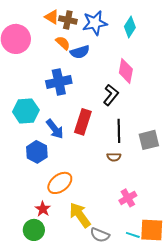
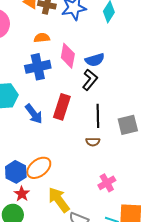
orange semicircle: (63, 43) -> (42, 38), moved, turned -49
blue semicircle: (80, 52) -> (95, 60), moved
pink diamond: (126, 71) -> (68, 56), moved
blue hexagon: (37, 152) -> (16, 172), moved

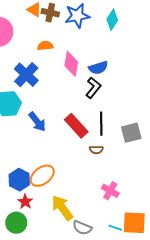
blue cross: (38, 67) -> (26, 75), moved, turned -35
red rectangle: (62, 107) -> (76, 126), moved, turned -60
pink cross: (107, 183) -> (110, 191), turned -30

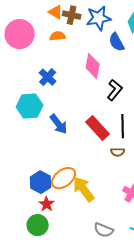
orange semicircle: (45, 46) -> (58, 36), moved
blue semicircle: (98, 68) -> (117, 42), moved, turned 78
blue cross: (26, 75) -> (48, 77), size x0.7
yellow arrow: (62, 208) -> (84, 189), moved

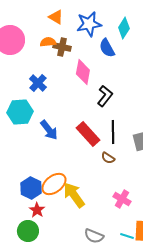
orange triangle: (56, 12) -> (56, 17), moved
brown cross: (72, 15) -> (62, 47), moved
brown semicircle: (118, 152) -> (108, 158), turned 32

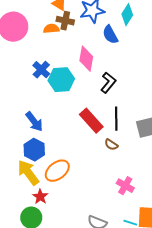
brown cross: (62, 47) -> (65, 21), moved
cyan hexagon: (20, 112) -> (61, 80), moved
blue arrow: (49, 130) -> (34, 122), moved
blue hexagon: (31, 188) -> (34, 150), moved
yellow arrow: (74, 195) -> (28, 173), moved

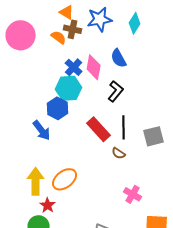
orange semicircle: (51, 29) -> (59, 37), turned 42
blue semicircle: (110, 35) -> (119, 58), moved
blue cross: (41, 70) -> (74, 67), moved
blue hexagon: (34, 150) -> (58, 108), moved
yellow arrow: (28, 173) -> (36, 181), turned 36

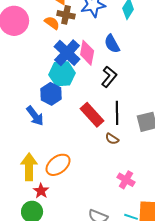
blue cross: (74, 67) -> (67, 53), size x1.5

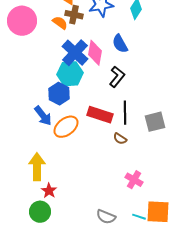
red rectangle: (92, 115) -> (100, 115), turned -30
orange ellipse: (58, 165) -> (66, 127), moved

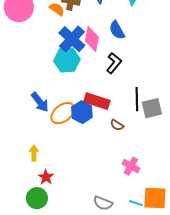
blue hexagon: (59, 94) -> (82, 112), moved
black line: (125, 113) -> (137, 99), moved
yellow arrow: (37, 167) -> (34, 153), size x0.6

